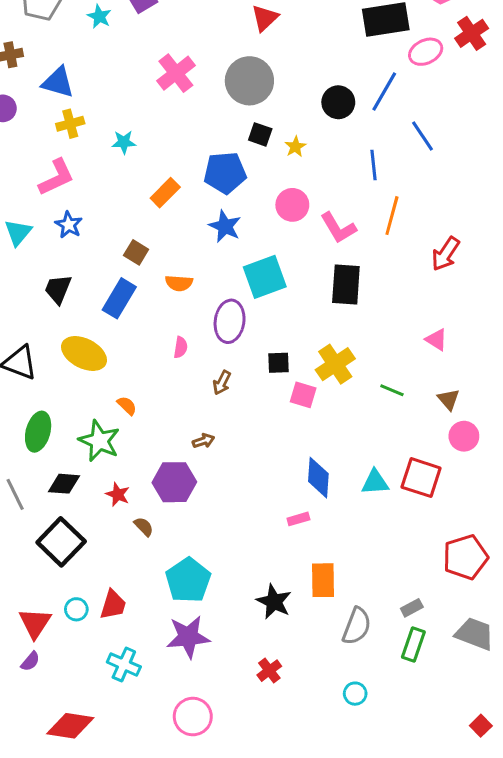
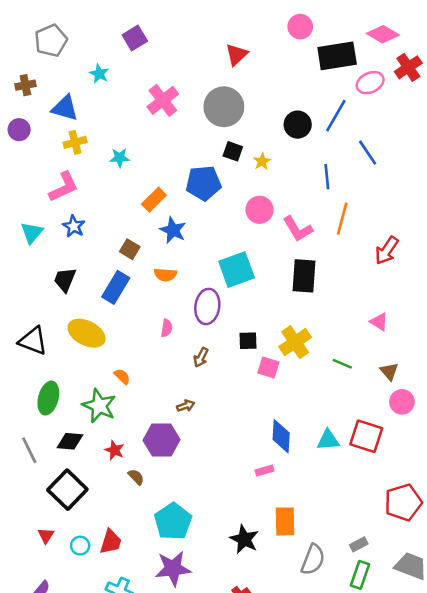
cyan star: (99, 16) -> (99, 74), moved
blue star: (225, 226) -> (173, 230), moved
red triangle: (35, 623) -> (46, 535), moved, size x0.6

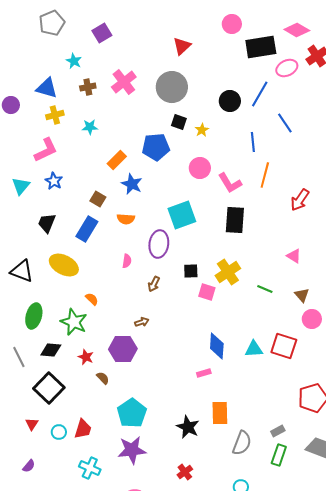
gray pentagon: (51, 41) -> (52, 23), moved
brown cross: (25, 85) -> (88, 87), moved

